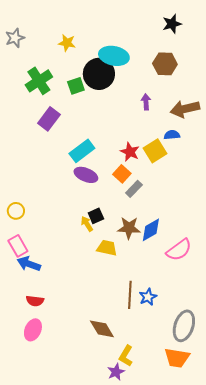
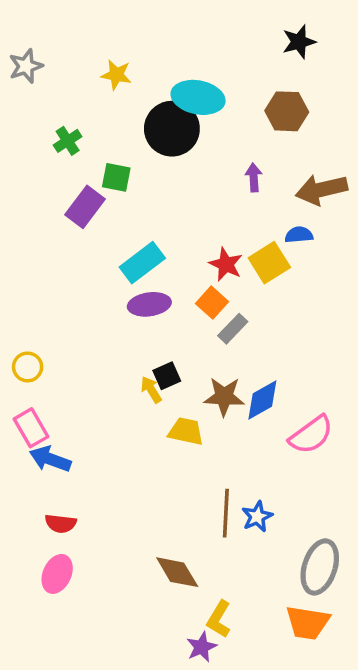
green cross: (39, 81) -> (68, 141), size x0.6
green square: (76, 86) -> (116, 177), moved, turned 30
purple ellipse: (86, 175) -> (149, 304), turned -30

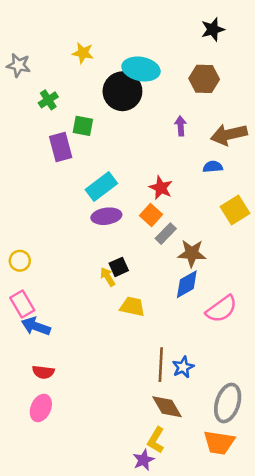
gray star: (26, 66) -> (19, 65), moved, turned 30
purple rectangle: (85, 207) -> (61, 147), turned -52
yellow square: (269, 263) -> (235, 210), moved
brown star: (224, 397) -> (192, 253), moved
brown diamond: (177, 572) -> (167, 407), moved

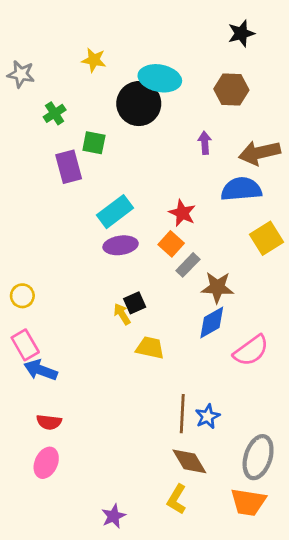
blue semicircle: (213, 167) -> (241, 189), size x1.8
purple star: (143, 460) -> (114, 516), moved

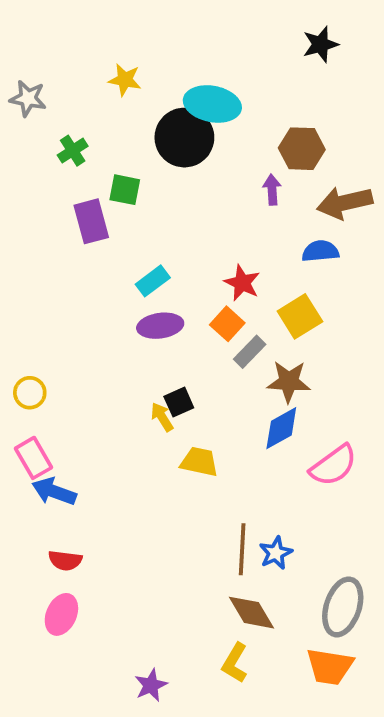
brown hexagon: (231, 90) -> (302, 149), moved
blue semicircle: (241, 189) -> (320, 251), size x0.7
cyan rectangle: (115, 212) -> (153, 281), size x0.7
yellow square: (266, 238) -> (300, 316), moved

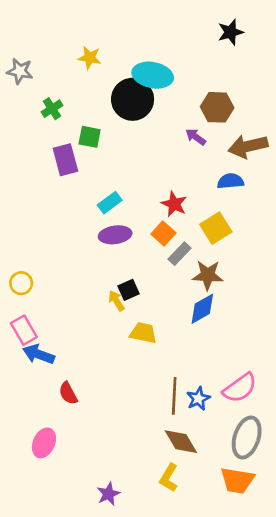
purple arrow: (272, 190) -> (196, 137), turned -50
pink semicircle: (333, 465) -> (240, 388), moved
red semicircle: (65, 560) -> (68, 393), moved, turned 55

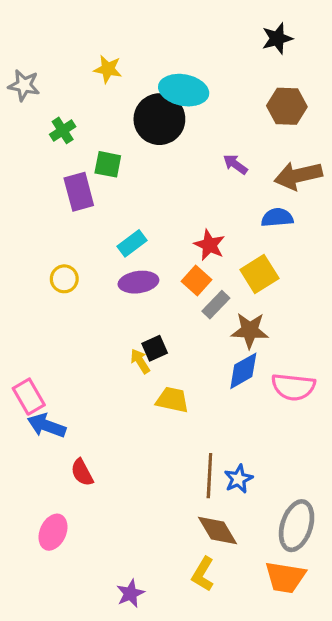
brown hexagon: (217, 107) -> (287, 106), moved
yellow circle: (21, 283) -> (64, 279), moved
pink semicircle: (240, 388) -> (293, 387), moved, turned 42

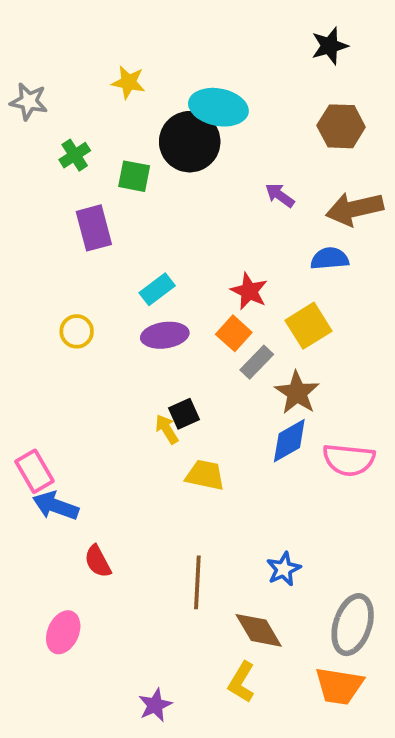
green square: (108, 164) -> (134, 176), moved
brown star: (250, 330) -> (297, 393), turned 30
brown line: (209, 476) -> (197, 582), moved

